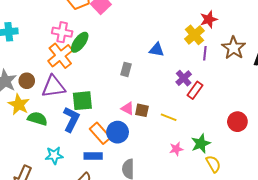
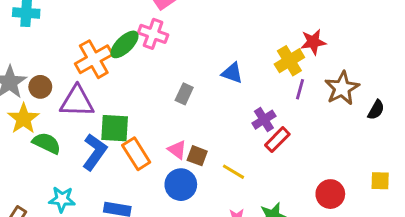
pink cross: (62, 32) -> (153, 34), moved
blue circle: (118, 132) -> (181, 185), moved
orange rectangle: (100, 133) -> (136, 154), moved

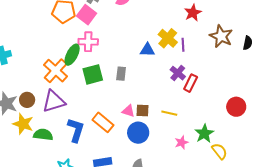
yellow cross: (289, 61) -> (168, 38), moved
purple line: (300, 89) -> (183, 45), moved
green square: (115, 128) -> (93, 74), moved

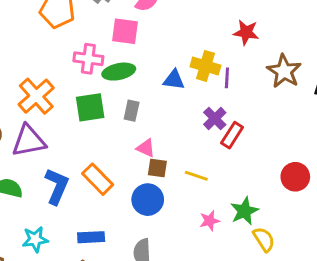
red star: (193, 13) -> (246, 32), turned 30
pink square: (87, 15) -> (125, 31), moved, turned -36
yellow cross: (168, 38) -> (205, 66), turned -30
green ellipse: (72, 55) -> (119, 72), moved, turned 45
pink triangle: (128, 111) -> (146, 148), moved

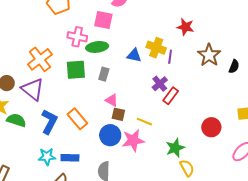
purple triangle: (29, 141) -> (33, 89), turned 45
pink star: (210, 221) -> (133, 140), moved, size x1.6
cyan star: (35, 239) -> (47, 157), moved

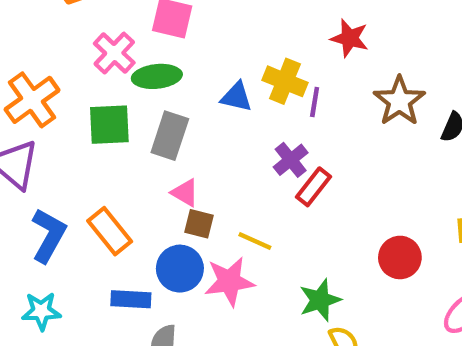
pink cross: (77, 37) -> (114, 53), turned 30
gray rectangle: (104, 74) -> (170, 136), size x1.5
blue rectangle: (70, 158) -> (131, 299), moved

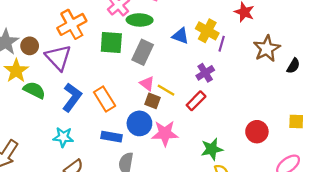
red rectangle: (313, 187) -> (196, 101), moved
yellow line: (255, 241) -> (166, 90), moved

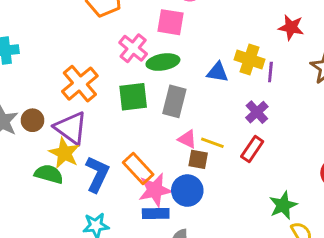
yellow star: (16, 71) -> (64, 153), moved
pink star: (165, 133) -> (155, 190), moved

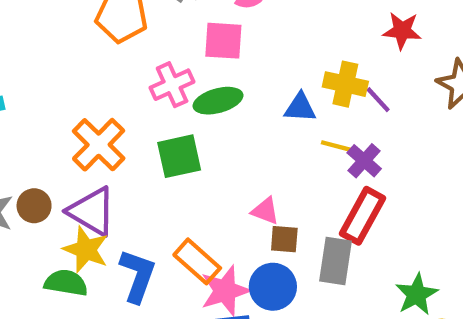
pink cross: (133, 48) -> (172, 85), turned 32
purple line: (270, 72) -> (378, 100), turned -42
gray rectangle: (174, 101) -> (335, 261), moved
yellow line: (212, 143) -> (338, 147), moved
red rectangle: (252, 149) -> (362, 216), size x1.4

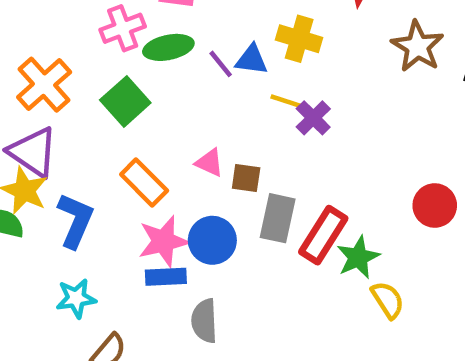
purple line: (378, 100) -> (221, 64), moved
green square: (179, 156) -> (125, 101), turned -33
red rectangle: (362, 216) -> (323, 235), moved
brown square: (284, 239) -> (246, 178), moved
orange rectangle: (197, 261) -> (144, 183), moved

